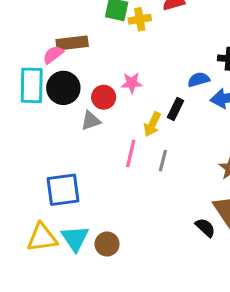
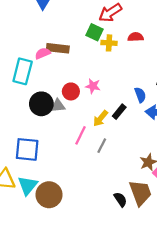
blue semicircle: (199, 80) -> (140, 95), turned 72
black circle: (63, 88) -> (41, 104), moved
brown circle: (107, 244) -> (49, 195), size x1.5

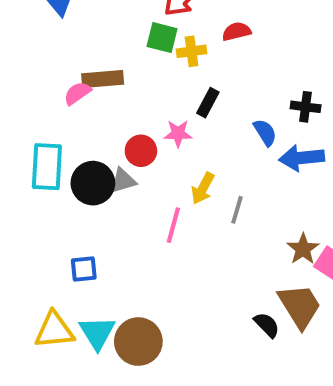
cyan rectangle: (23, 71) -> (47, 167), moved
black rectangle: (119, 112) -> (208, 103), moved
gray line: (102, 146) -> (237, 210), moved
blue square: (27, 149) -> (84, 269), size x0.6

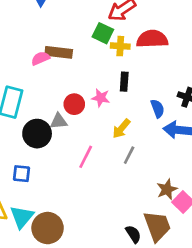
red semicircle: (237, 31) -> (152, 39), size x1.6
black rectangle: (208, 103) -> (124, 82), turned -36
black circle: (93, 183) -> (37, 134), moved
yellow arrow: (203, 188) -> (121, 129), moved

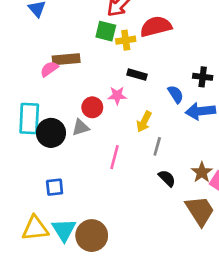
black rectangle: (124, 82) -> (137, 75), turned -66
black circle: (37, 134) -> (51, 133), moved
black semicircle: (133, 234) -> (167, 178), moved

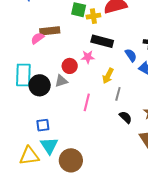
black rectangle: (137, 75) -> (102, 41), size x1.5
cyan triangle: (64, 230) -> (49, 146), moved

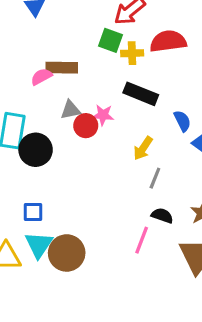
pink star: (88, 57) -> (103, 115), moved
gray triangle: (61, 81) -> (70, 110), moved
pink line: (87, 102) -> (142, 240), moved
black semicircle: (126, 117) -> (162, 216), turned -32
brown circle: (71, 160) -> (67, 253), moved

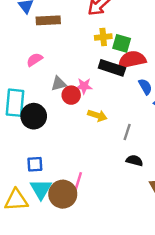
green square: (110, 40) -> (122, 43), moved
red semicircle: (168, 41) -> (132, 60), moved
brown rectangle: (62, 68) -> (48, 20), moved
yellow arrow: (143, 148) -> (97, 115), moved, turned -102
pink line: (142, 240) -> (78, 183), moved

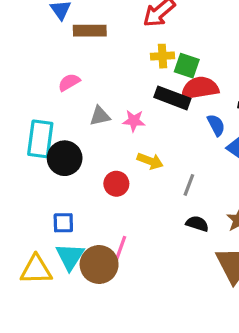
red circle: (71, 95) -> (116, 184), moved

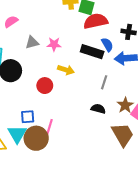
black rectangle: (172, 98) -> (92, 52), moved
gray line: (189, 185) -> (104, 82), moved
blue square: (63, 223) -> (28, 117), moved

